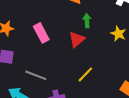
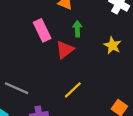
pink rectangle: (41, 33) -> (42, 30), moved

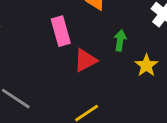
green arrow: (77, 29) -> (120, 40), moved

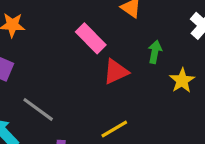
pink rectangle: (61, 31) -> (91, 38), turned -32

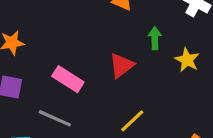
pink rectangle: (91, 38) -> (68, 79), moved

